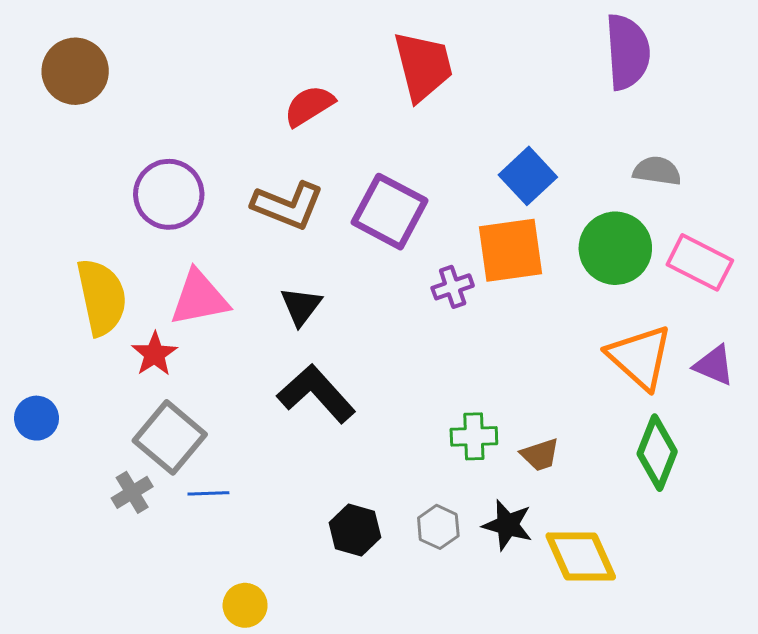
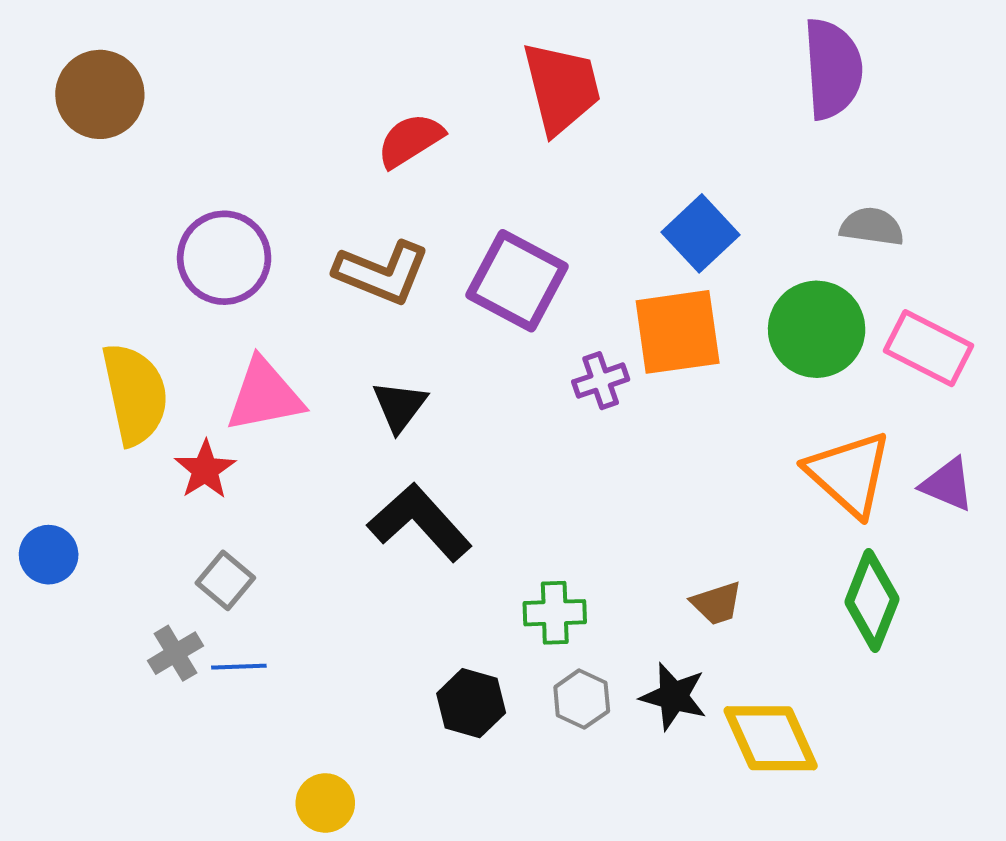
green cross: (474, 436) -> (555, 613), moved
gray square: (170, 437) -> (225, 580), size x0.6
blue line: (208, 493) -> (239, 667), moved

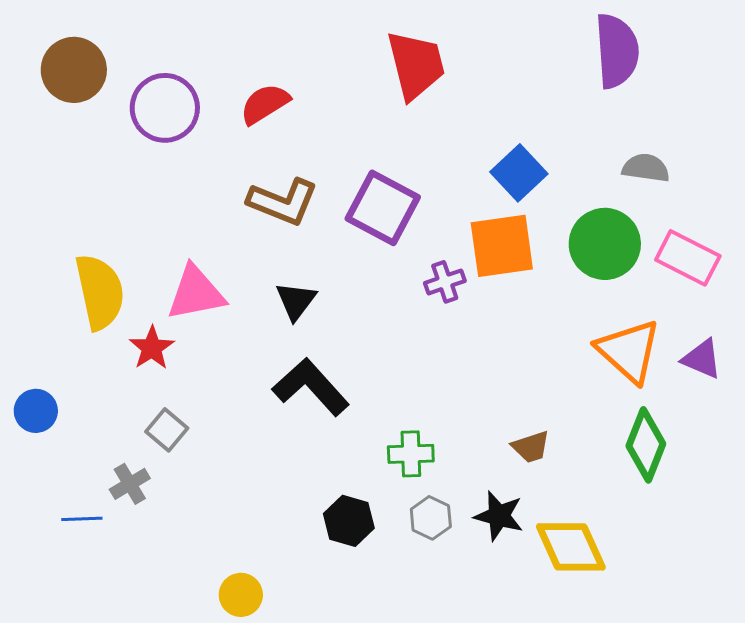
red semicircle: (410, 140) -> (265, 104), moved
purple circle: (224, 258) -> (165, 108), moved
blue line: (239, 667) -> (82, 519), moved

